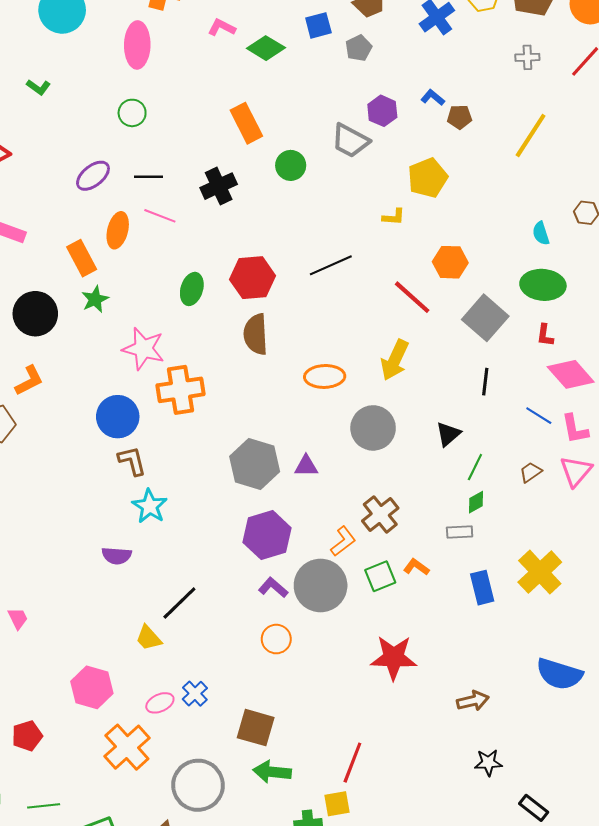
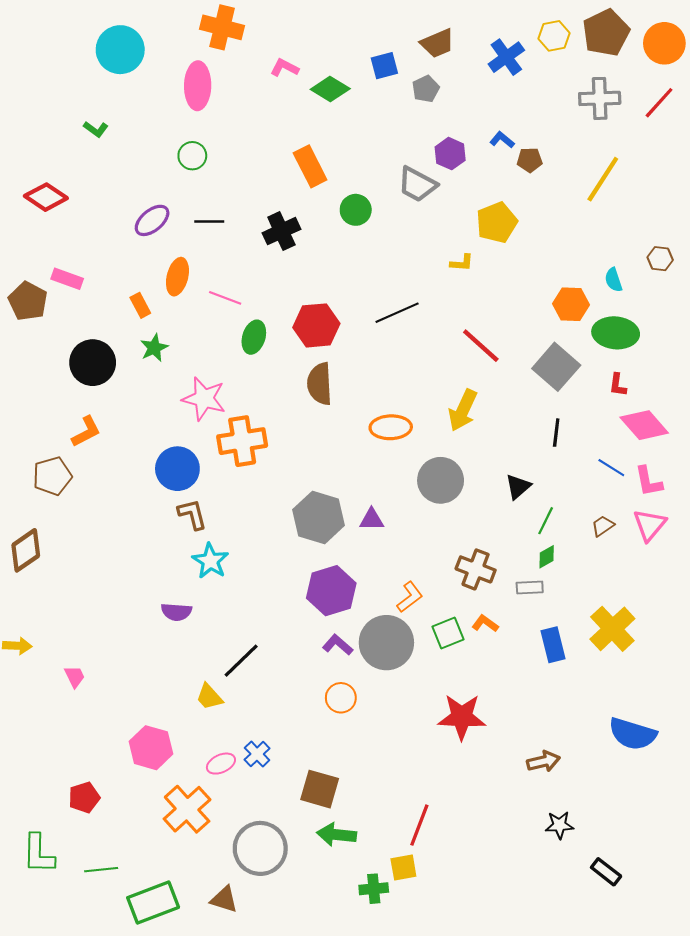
gray cross: (527, 57) -> (600, 98), size x1.6
pink line: (160, 216) -> (225, 298), moved
orange rectangle: (82, 258) -> (140, 305), size x0.7
orange hexagon: (450, 262) -> (571, 304), moved
brown cross: (380, 514) -> (476, 569), moved, turned -30

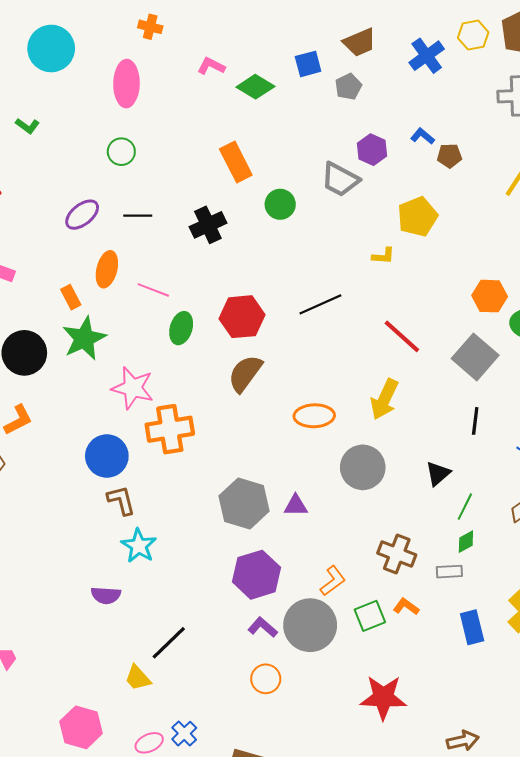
orange cross: (222, 27) -> (150, 27), size x0.6
green star: (154, 348) -> (84, 338), size x1.6
brown semicircle: (320, 384) -> (245, 373), turned 39

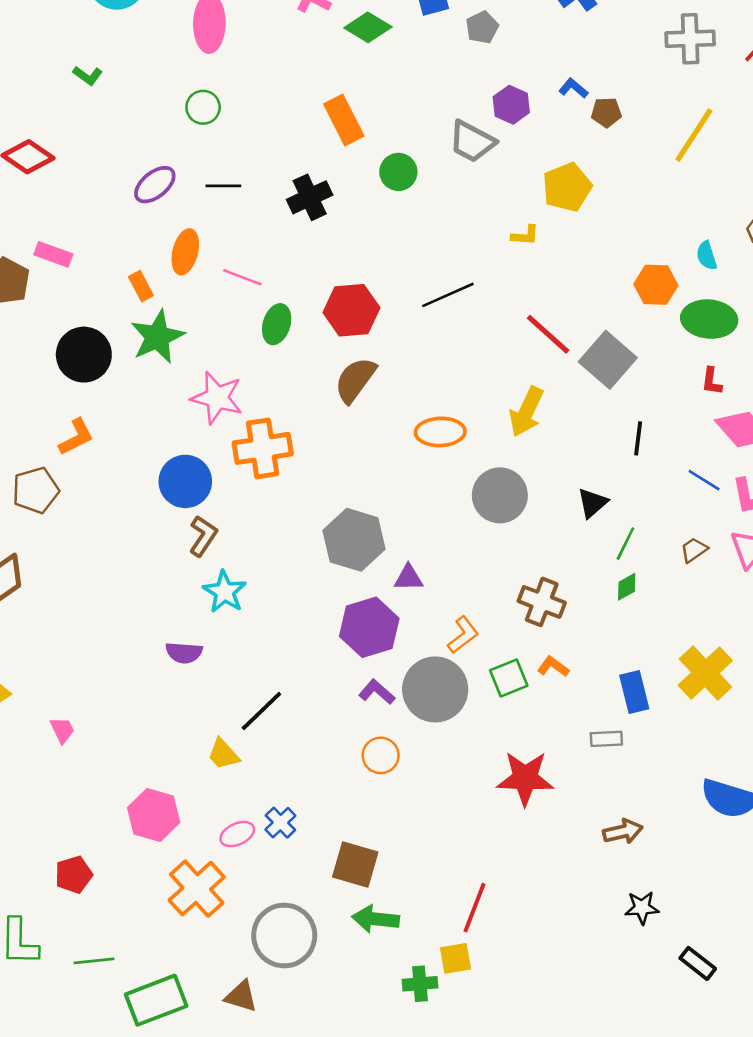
gray square: (475, 357) -> (608, 360), moved
brown L-shape: (121, 500) -> (203, 536), turned 48
purple triangle: (296, 506) -> (409, 578), moved
gray rectangle: (449, 572) -> (606, 739), moved

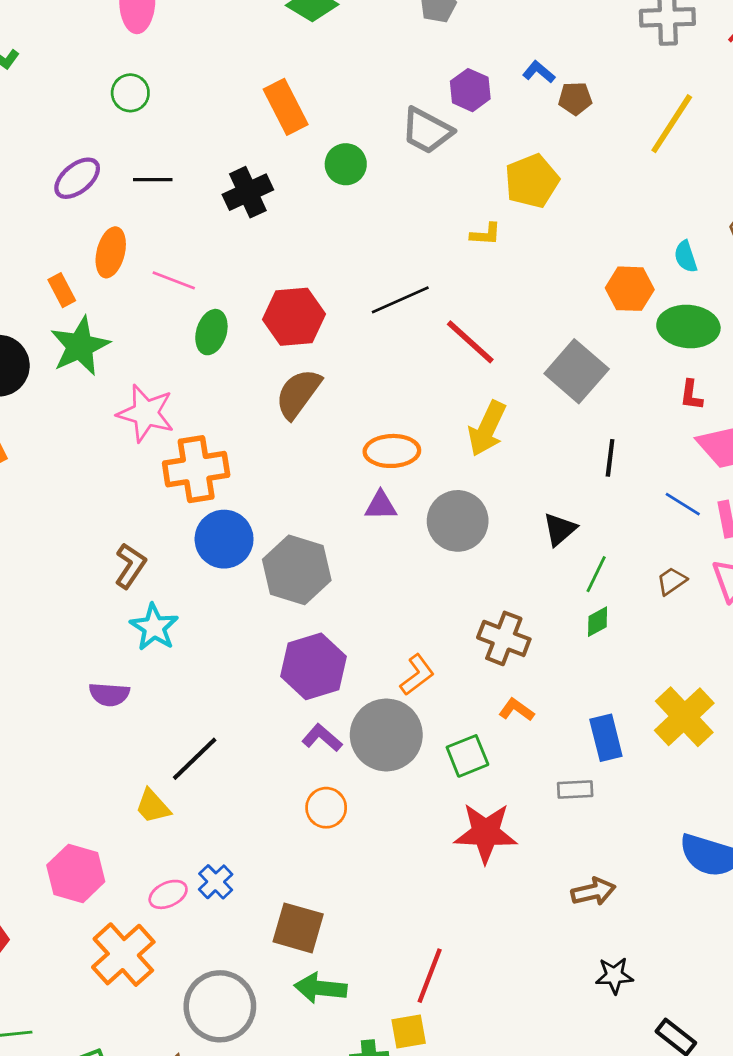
red line: (548, 334) -> (470, 342), moved
blue circle: (185, 481) -> (224, 539), moved
purple triangle: (409, 578) -> (381, 506), moved
green square: (509, 678) -> (467, 756), moved

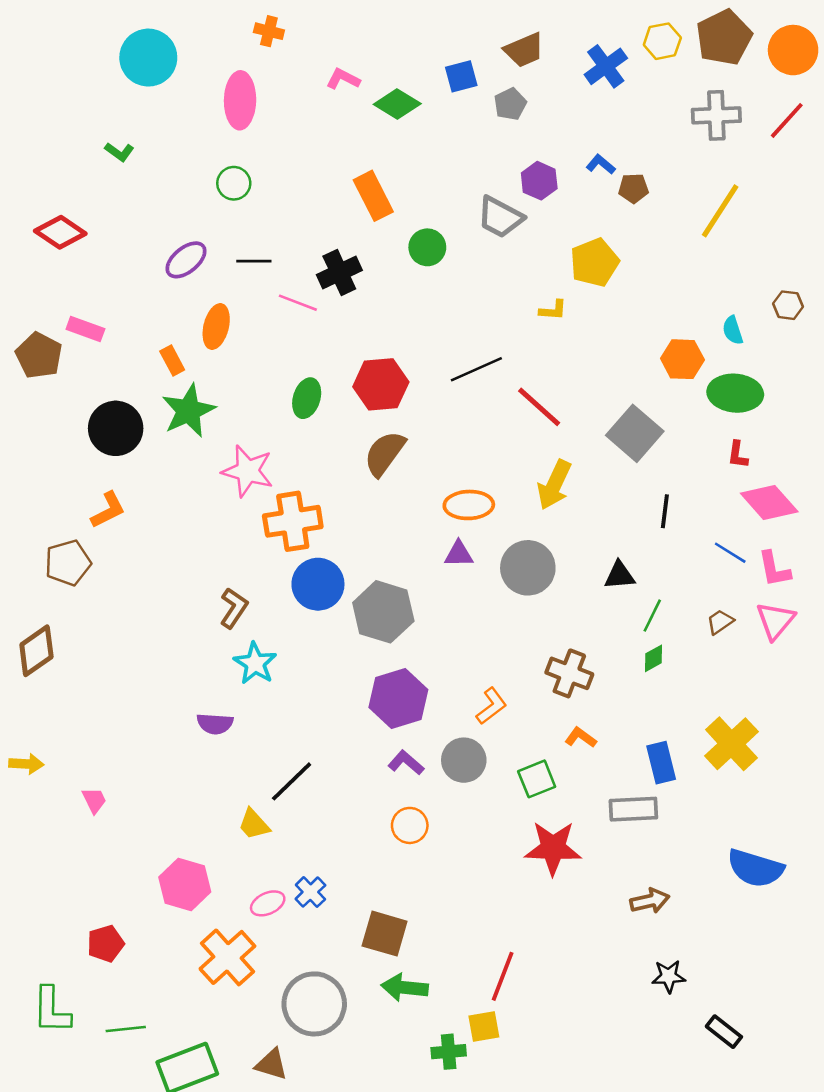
pink line: (174, 280) -> (298, 303), moved
black triangle: (560, 529) -> (620, 575), turned 36
gray circle: (386, 735) -> (464, 760), size x0.7
gray rectangle: (575, 789) -> (633, 809), size x1.5

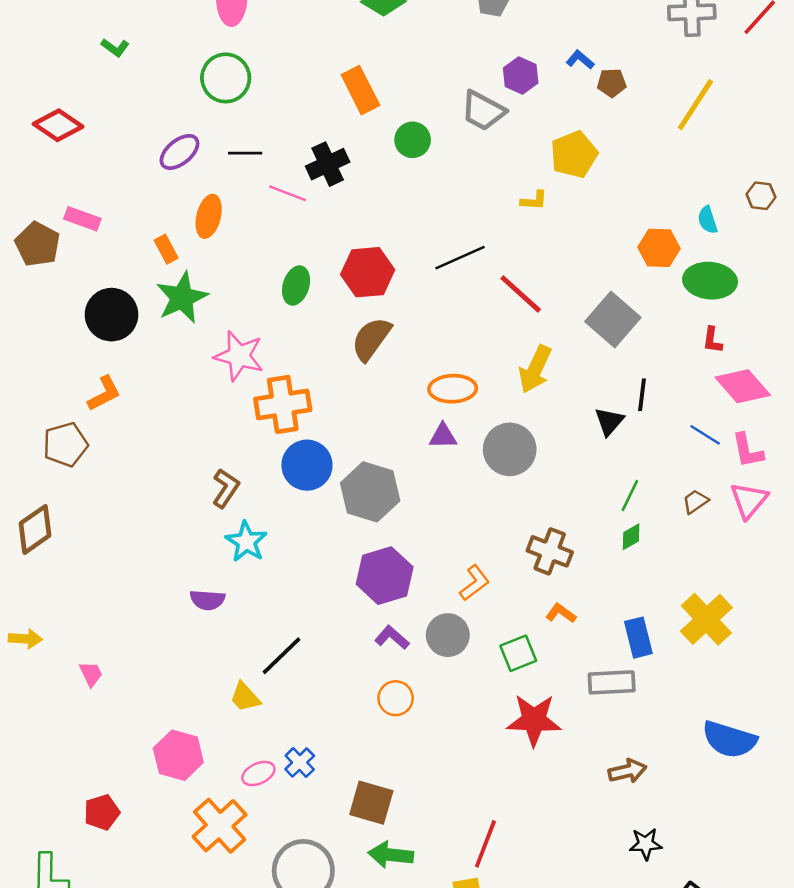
green circle: (234, 183) -> (226, 78), size x1.5
black triangle: (620, 575) -> (609, 421), moved, turned -44

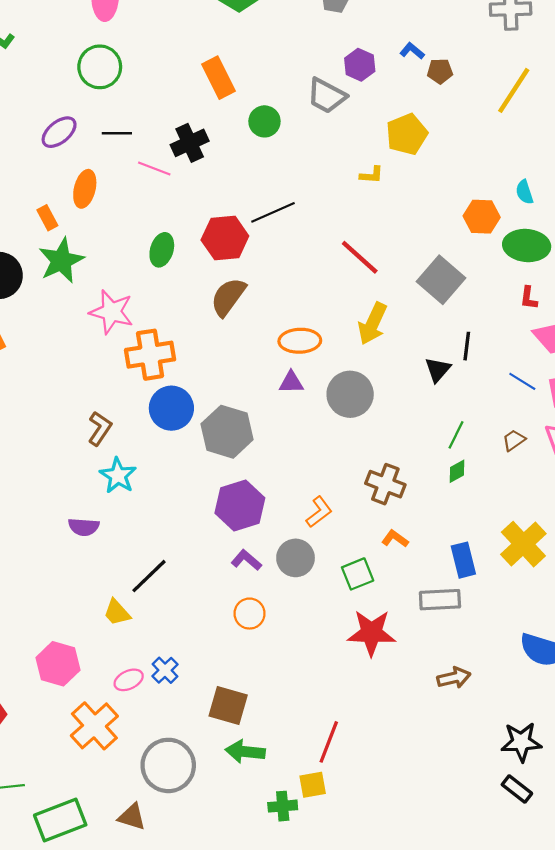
black line: (460, 258) -> (273, 212), moved
black star: (646, 844) -> (521, 742), moved, size x1.4

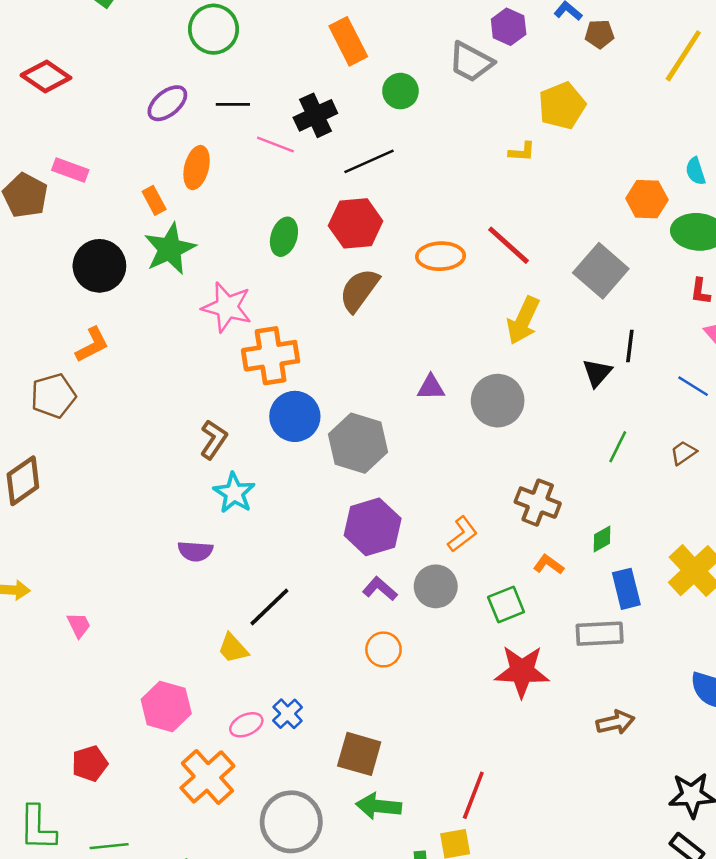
black line: (273, 212) -> (369, 161), moved
orange ellipse: (300, 341) -> (441, 256), moved
green diamond: (457, 471) -> (602, 539), moved

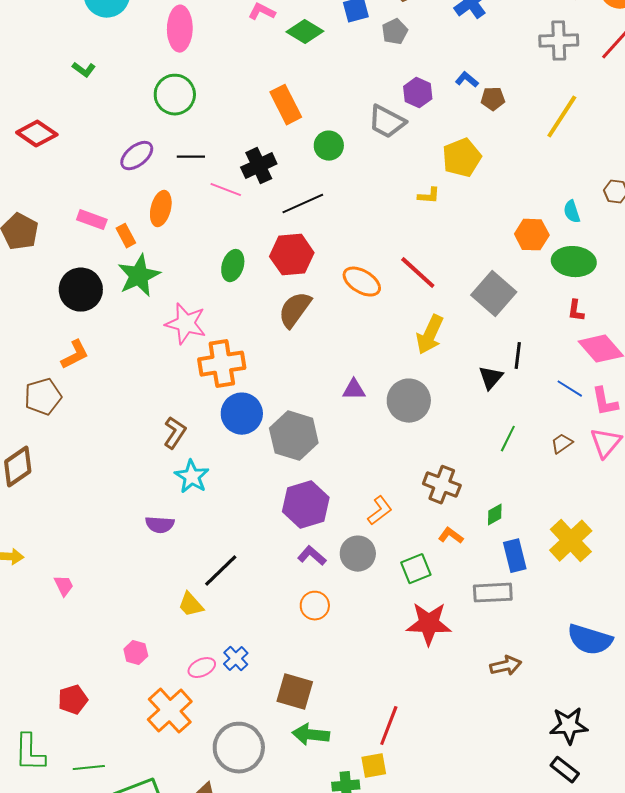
pink rectangle: (70, 170) -> (92, 220), moved
orange ellipse: (441, 256) -> (362, 282), turned 33
pink hexagon: (166, 707) -> (136, 653), size x0.6

